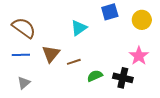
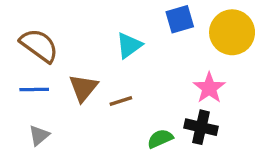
yellow circle: (142, 20) -> (232, 32), size x1.4
pink star: (139, 56) -> (209, 88), moved
green semicircle: (95, 76) -> (160, 139), moved

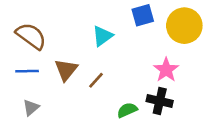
brown line: (121, 101) -> (96, 80), turned -30

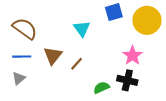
cyan triangle: (102, 36) -> (82, 29), turned -30
gray triangle: (31, 107) -> (19, 78), moved

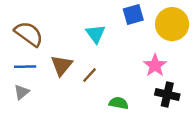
black cross: (127, 80) -> (167, 95), moved
green semicircle: (101, 88) -> (119, 103), turned 35

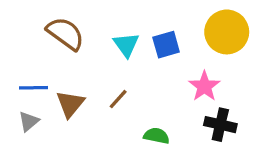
blue square: (133, 14) -> (166, 45), moved
brown semicircle: (29, 34) -> (65, 34), moved
brown triangle: (62, 65) -> (70, 104), moved

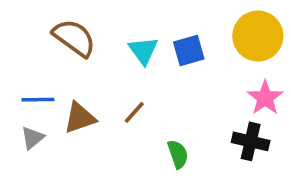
pink star: (204, 86) -> (265, 98), moved
brown triangle: (70, 104) -> (80, 118), turned 32
green semicircle: (156, 136) -> (178, 154), turned 60

